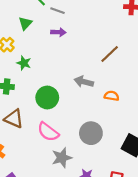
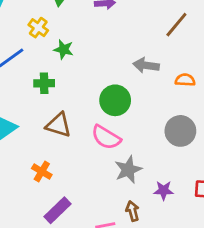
green circle: (47, 97) -> (115, 100), moved
gray circle: (91, 133) -> (180, 131), moved

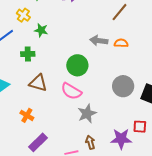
orange semicircle: (185, 80) -> (121, 43), moved
purple star: (164, 190) -> (121, 139), moved, size x1.5

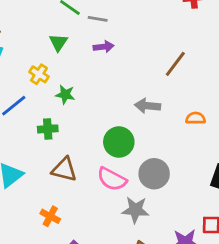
orange semicircle: (121, 43) -> (196, 118), moved
gray circle: (123, 86) -> (154, 174), moved
gray star: (87, 114) -> (135, 210), turned 30

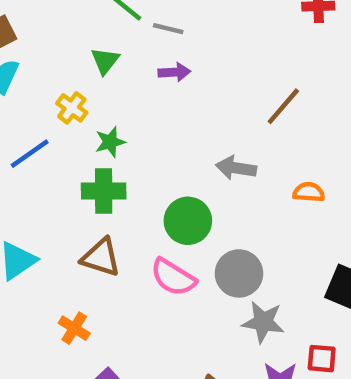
green star: (65, 95) -> (110, 142), turned -30
green cross: (48, 129) -> (104, 191), moved, size x1.4
gray star: (135, 210) -> (263, 322), moved

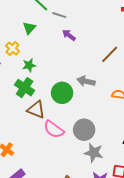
purple arrow: (174, 72) -> (69, 35), moved, turned -144
green cross: (104, 191) -> (25, 88), turned 30
green circle: (188, 221) -> (62, 93), moved
brown triangle: (101, 257) -> (36, 110), moved

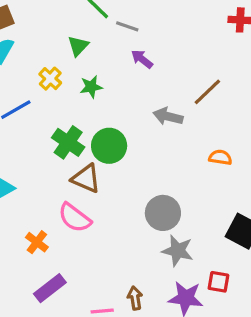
green star: (29, 65) -> (91, 87), moved
gray arrow: (86, 81) -> (168, 116), moved
green circle: (62, 93) -> (109, 146), moved
pink semicircle: (54, 129) -> (75, 218), moved

